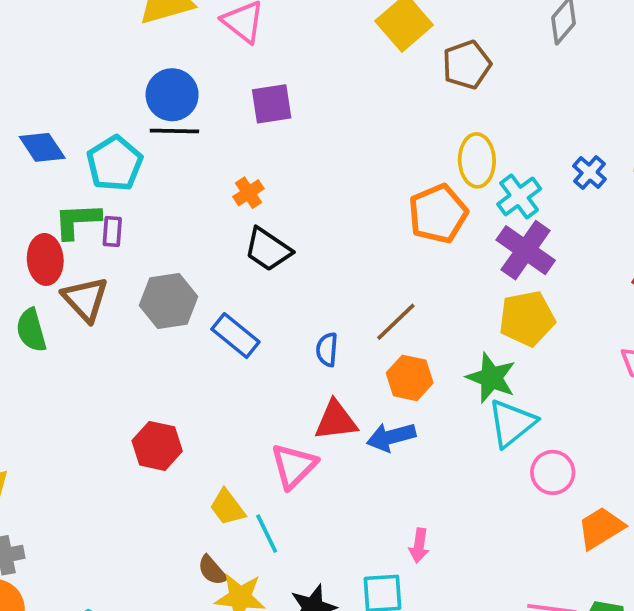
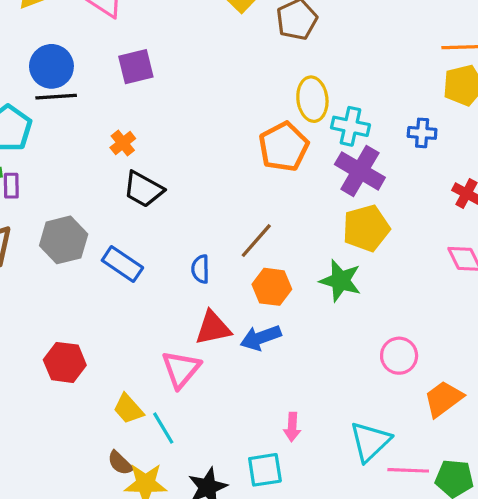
blue cross: (590, 173) -> (422, 133), moved, turned -32
cyan cross: (519, 196) -> (351, 126), turned -36
cyan triangle: (512, 423) -> (370, 442), moved

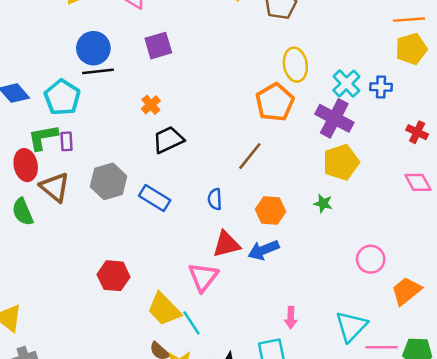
cyan cross: (351, 126) -> (346, 83), moved, turned 36
black trapezoid: (143, 189) -> (168, 140), turned 128
brown line: (256, 241) -> (250, 156), moved
green star: (340, 281) -> (323, 203), size x0.6
yellow trapezoid: (128, 409) -> (164, 309), size x1.4

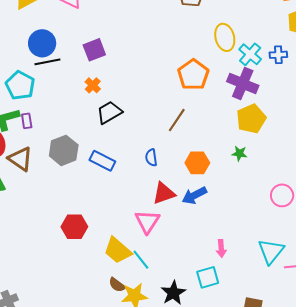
purple square: (158, 46) -> (94, 50), moved
yellow ellipse: (295, 65) -> (225, 37), moved

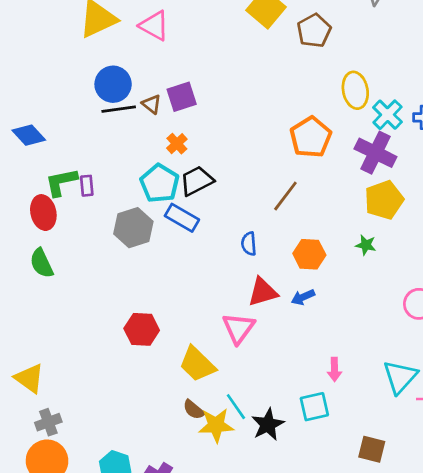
cyan pentagon: (20, 85) -> (160, 183), moved
brown triangle: (20, 159) -> (152, 104), moved, size x0.6
blue rectangle: (102, 161) -> (182, 218), moved
blue arrow: (194, 195) -> (303, 297), size x0.7
cyan line: (141, 260) -> (236, 407), moved

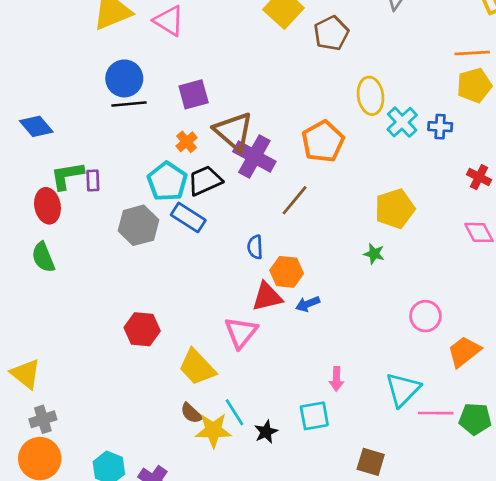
brown triangle: (152, 104) -> (234, 131), moved, size x2.0
purple cross: (375, 153) -> (254, 157), moved
orange hexagon: (309, 254) -> (287, 272), moved
black star: (268, 424) -> (266, 432), size x0.7

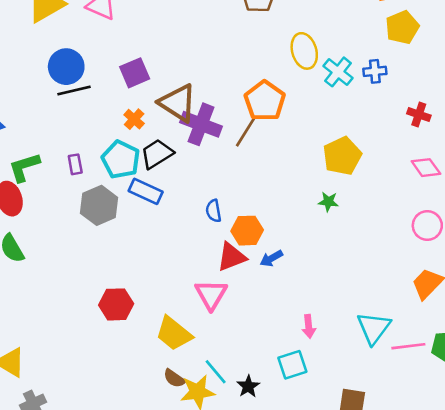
purple rectangle: (93, 180) -> (75, 164), moved
brown line: (295, 200) -> (246, 132), moved
pink circle: (425, 316) -> (427, 225), moved

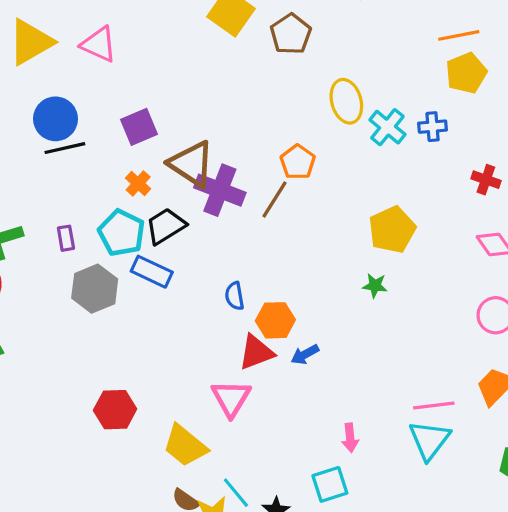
orange pentagon: (265, 101) -> (298, 162), size x0.7
pink line: (408, 346) -> (434, 405), moved

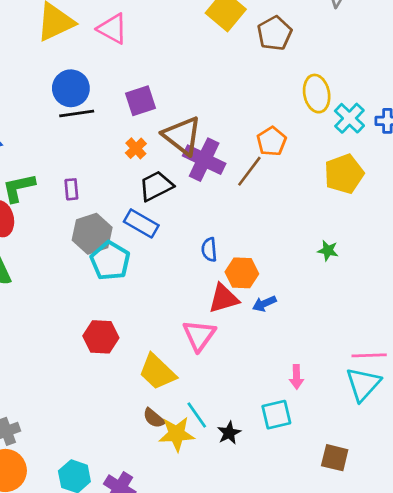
yellow pentagon: (392, 230) -> (344, 174), moved
cyan pentagon: (122, 233) -> (110, 261), moved

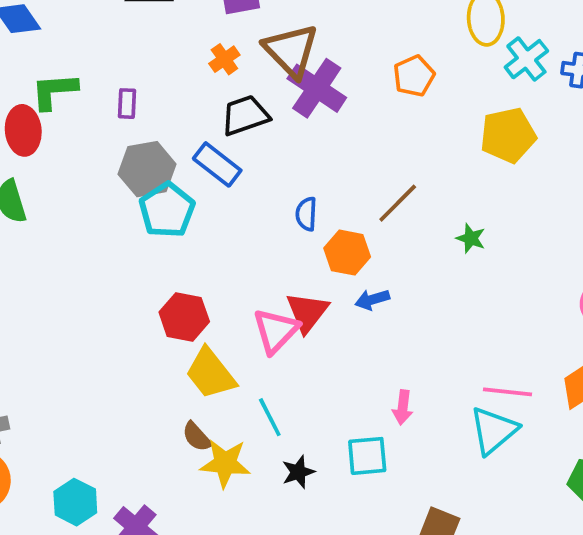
brown line: (249, 171) -> (398, 203), moved
red triangle: (223, 298) -> (307, 312), moved, turned -44
red hexagon: (101, 337) -> (184, 317), moved
cyan line: (197, 415) -> (270, 417), moved

